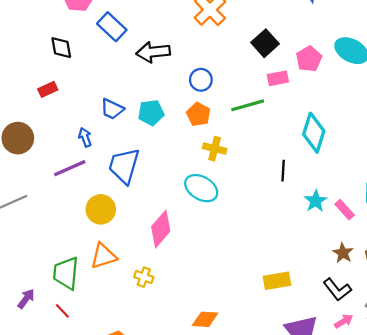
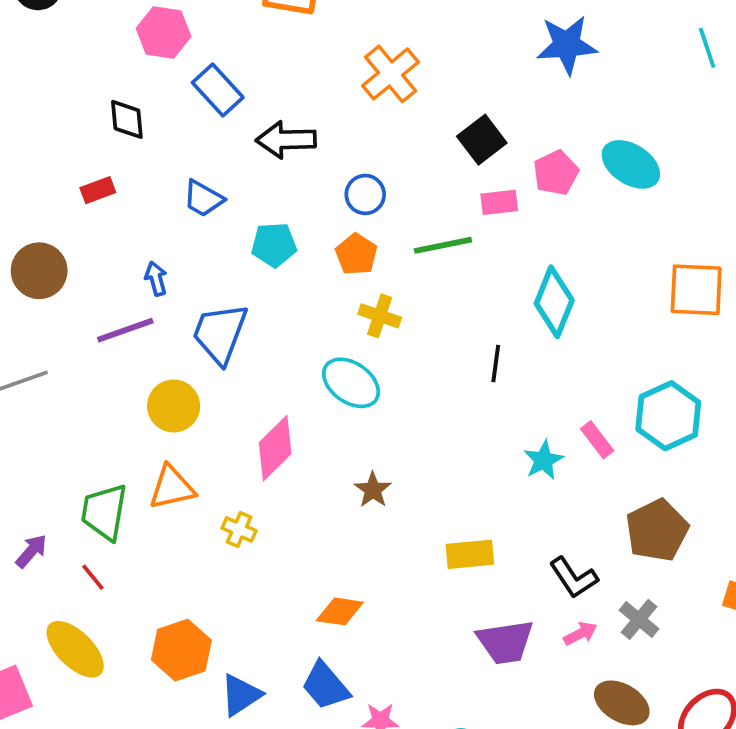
blue trapezoid: (112, 109) -> (203, 199), moved
cyan star: (316, 201) -> (543, 460), moved
brown star: (343, 253) -> (373, 490), moved

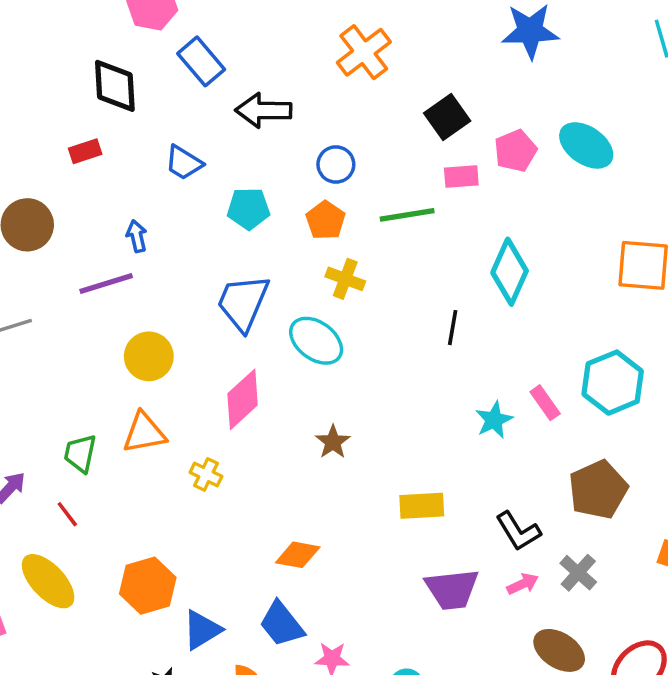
black diamond: (127, 119) -> (115, 86), size x1.4
blue trapezoid: (220, 333) -> (243, 303), moved
green trapezoid: (104, 512) -> (80, 453), size x0.7

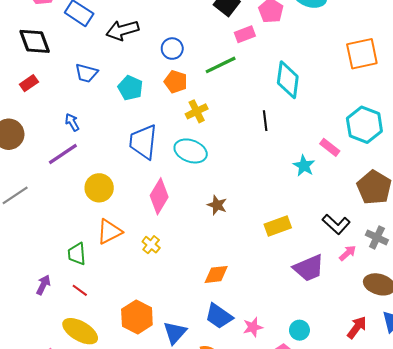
cyan pentagon: (248, 208) -> (130, 88), turned -30
yellow cross: (345, 279) -> (197, 111), turned -30
yellow cross: (206, 474) -> (151, 245), turned 30

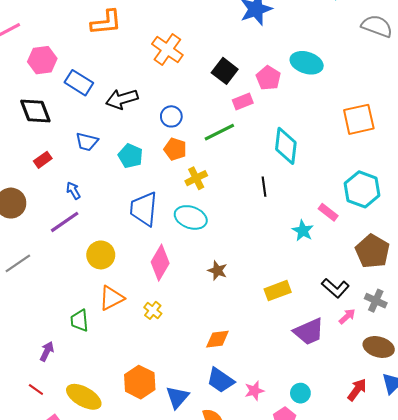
red rectangle: (29, 83) -> (43, 160), moved
red line: (80, 290) -> (36, 389), moved

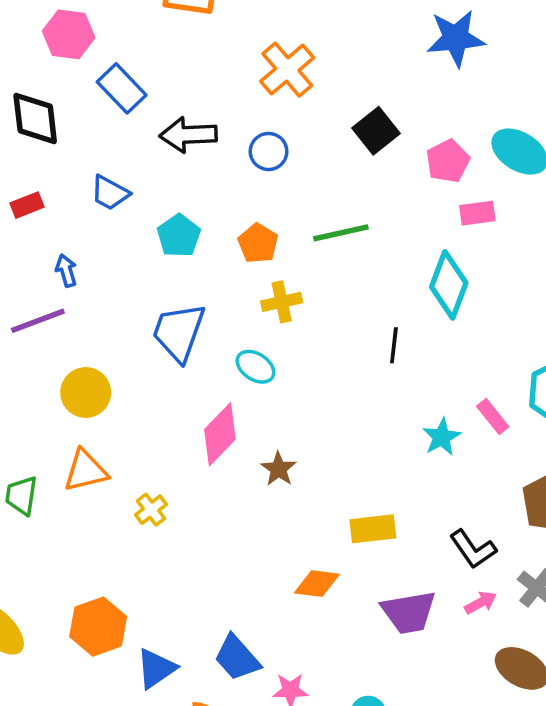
pink rectangle: (243, 101) -> (477, 213), moved
blue circle: (171, 116) -> (269, 151), moved
cyan ellipse: (191, 217) -> (255, 367), size x0.7
pink diamond: (160, 263) -> (220, 434), moved
orange diamond: (217, 339) -> (317, 584), moved

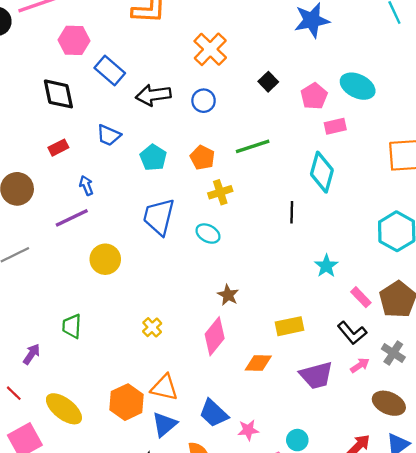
black square: (376, 131) -> (268, 82), size x0.7
pink rectangle: (493, 416) -> (361, 297), moved
pink diamond: (220, 434) -> (215, 336), moved
orange triangle: (86, 471) -> (164, 388), moved, turned 32

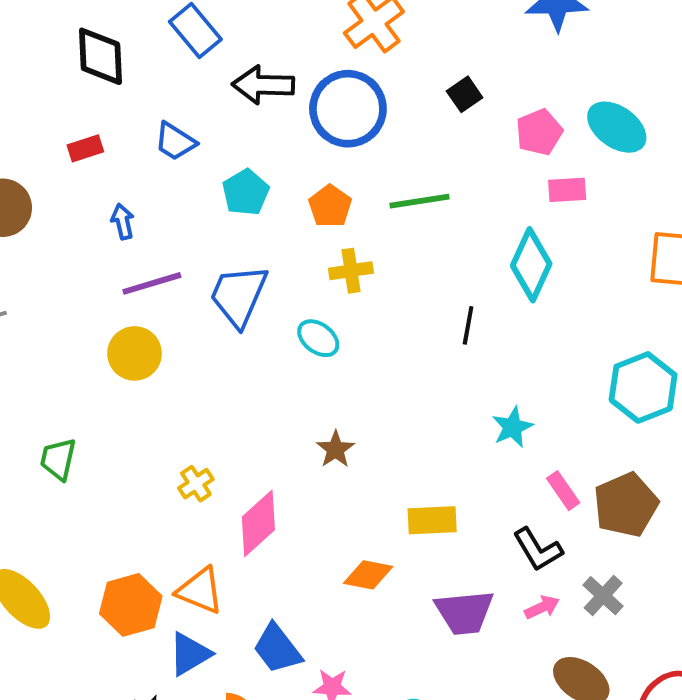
blue circle: (204, 101) -> (348, 109), size x1.8
purple line: (72, 218) -> (152, 283), moved
pink diamond: (215, 336) -> (258, 523), moved

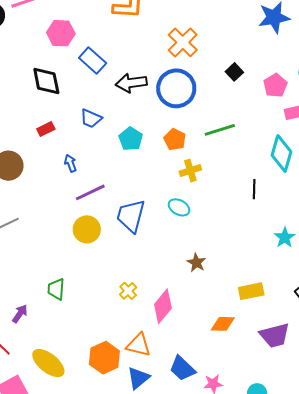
blue trapezoid: (239, 296) -> (131, 216), moved

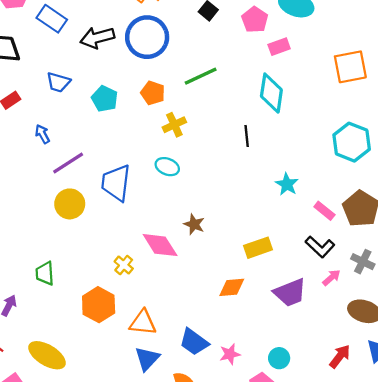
pink diamond: (163, 306) -> (160, 245), moved, turned -64
orange hexagon: (104, 358) -> (99, 305), moved

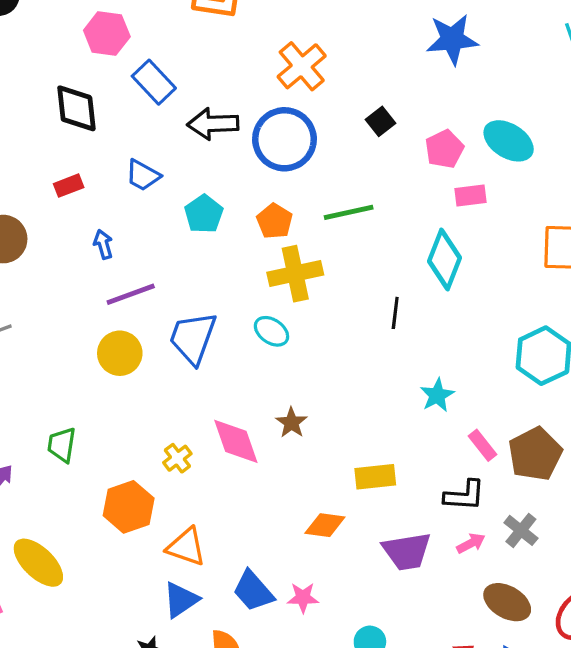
yellow cross: (174, 125) -> (295, 274), size x1.5
black L-shape: (320, 247) -> (464, 495), turned -52
pink star: (230, 354) -> (303, 598), moved

